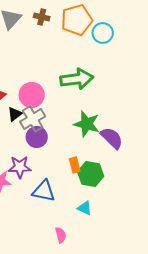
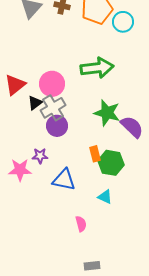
purple star: (20, 167) -> (40, 156), size x0.7

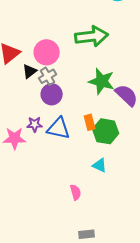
gray cross: (53, 108) -> (48, 76), size x0.7
blue triangle: (64, 180) -> (59, 128), moved

